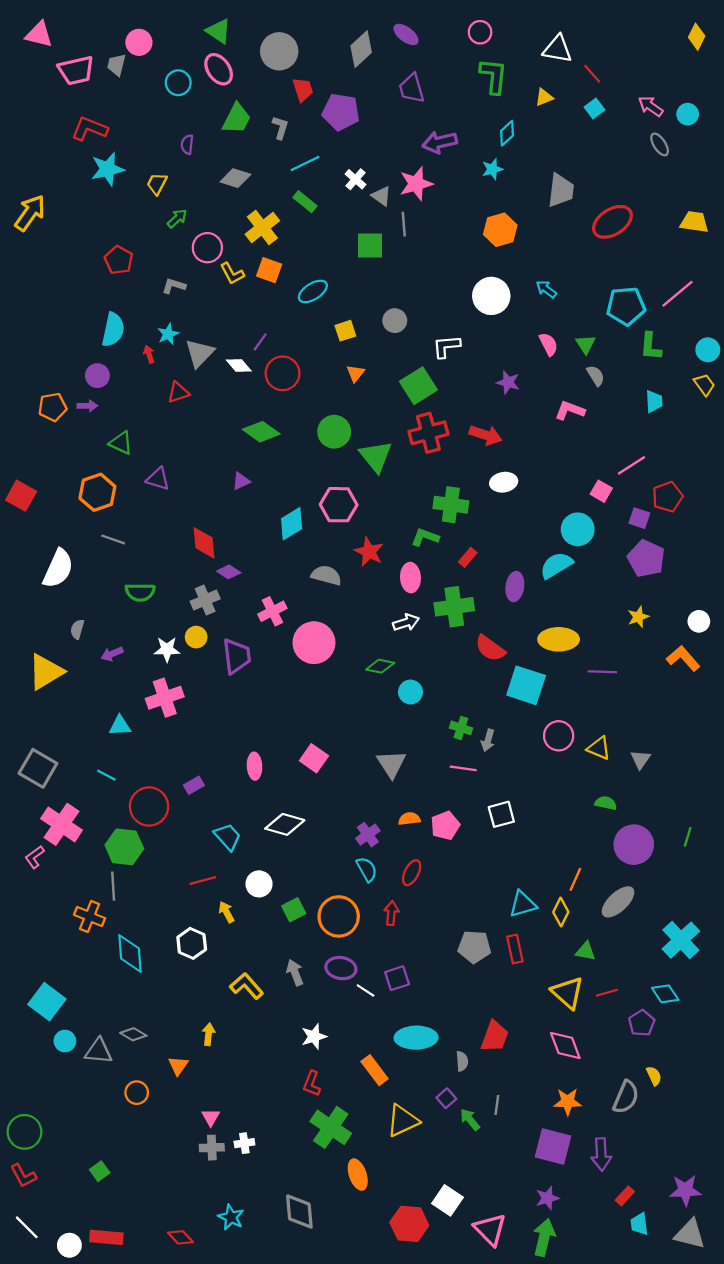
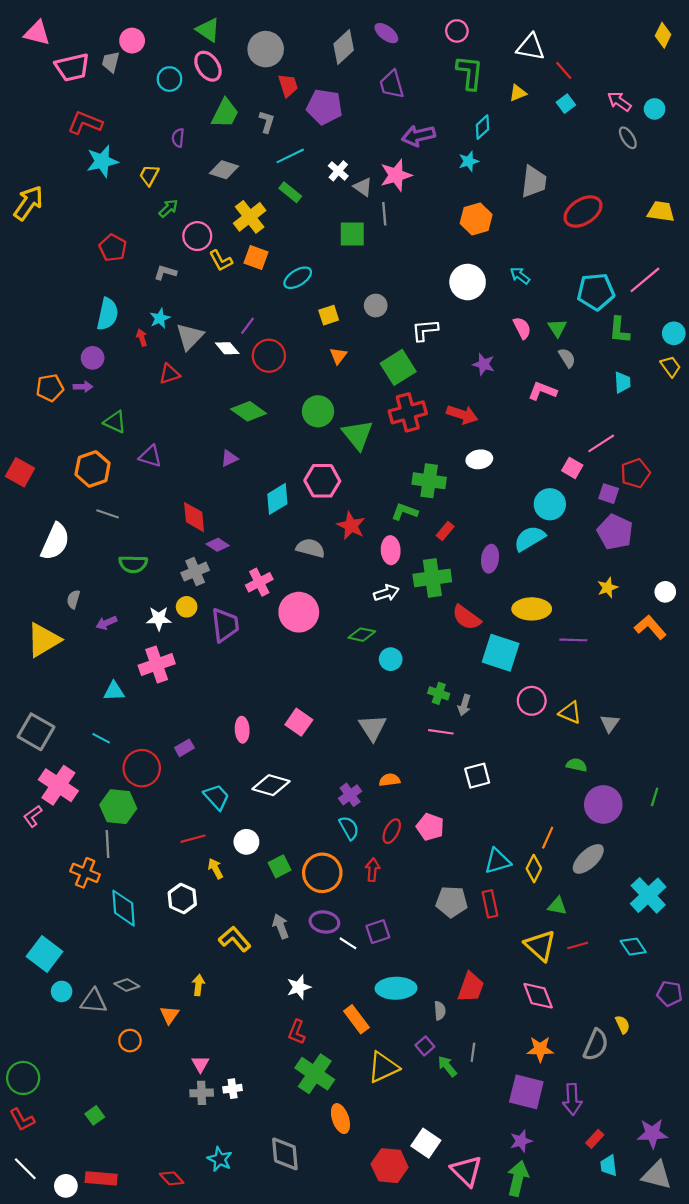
pink pentagon: (445, 826) -> (430, 827), moved, turned -30
purple pentagon: (642, 1023) -> (670, 994), moved, turned -30

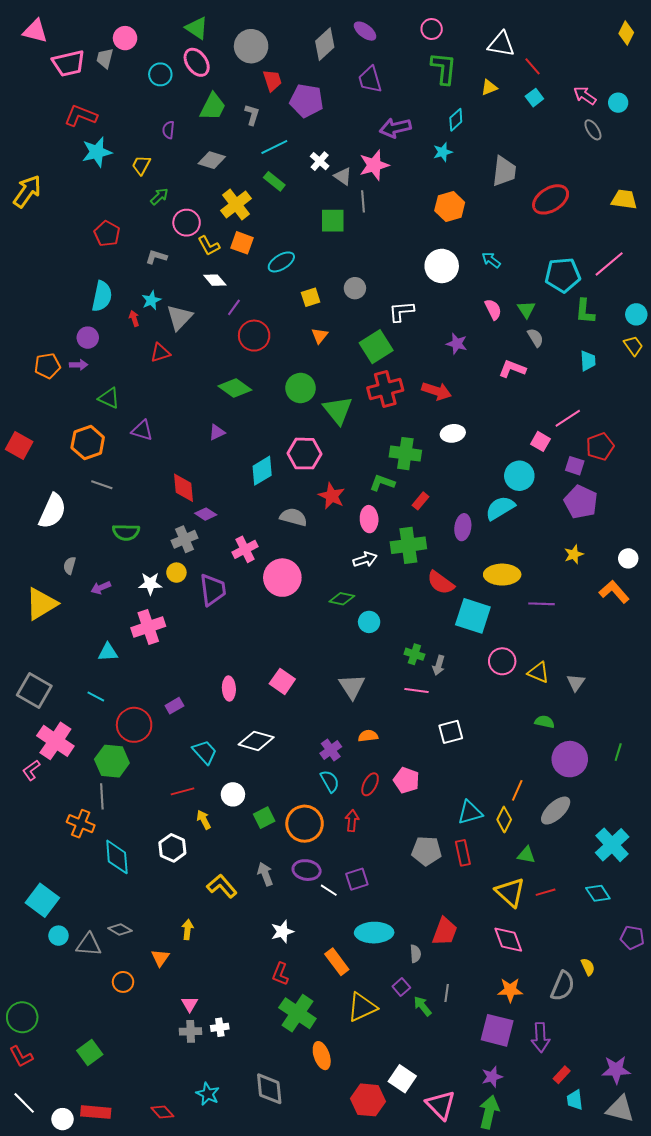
white diamond: (227, 348) -> (215, 280), moved
green square: (95, 1115) -> (90, 1053), size x1.4

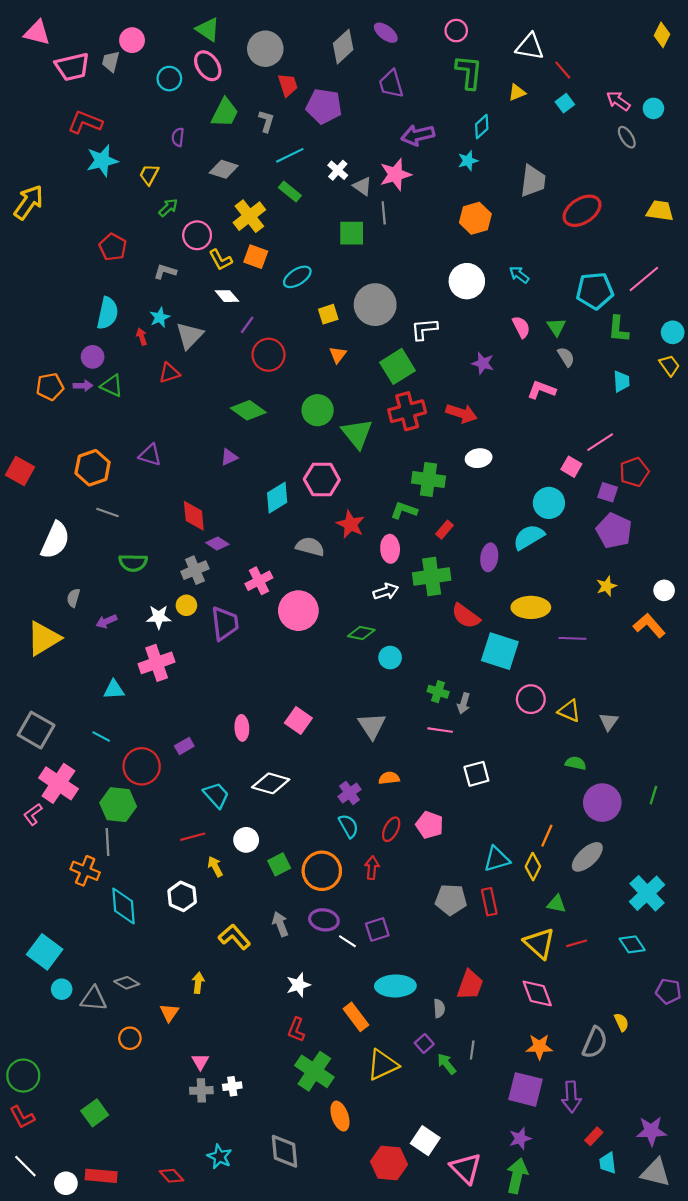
gray circle: (355, 288) -> (375, 305), size x1.8
green triangle: (109, 398) -> (112, 386), moved

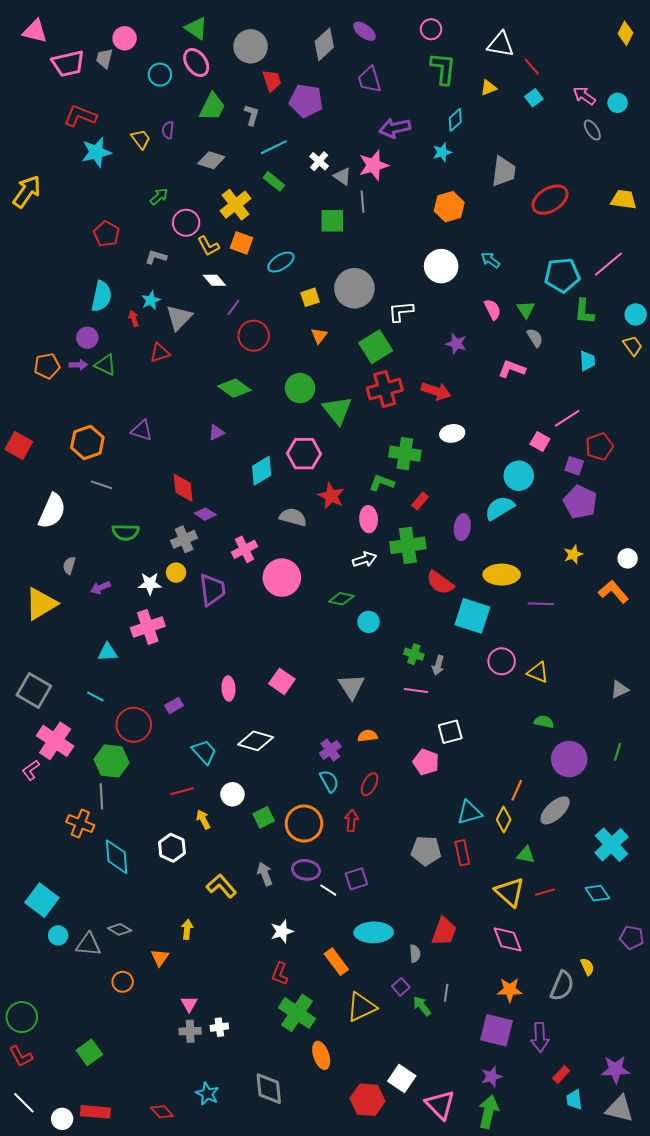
yellow trapezoid: (149, 175) -> (141, 139), moved, turned 115
gray triangle: (609, 722) -> (620, 689), moved, turned 30
pink pentagon: (430, 825) -> (426, 762), moved

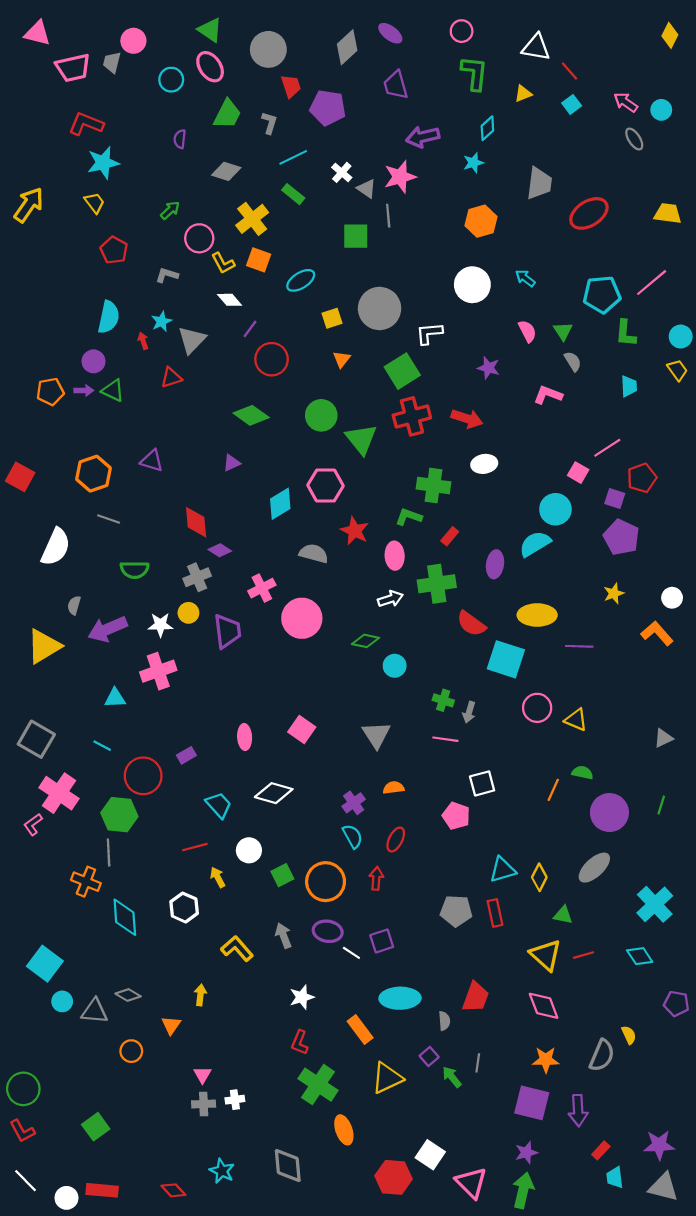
yellow trapezoid: (141, 139) -> (95, 203), moved
purple arrow: (100, 588) -> (108, 629), size x1.8
orange line: (517, 790) -> (553, 790), moved

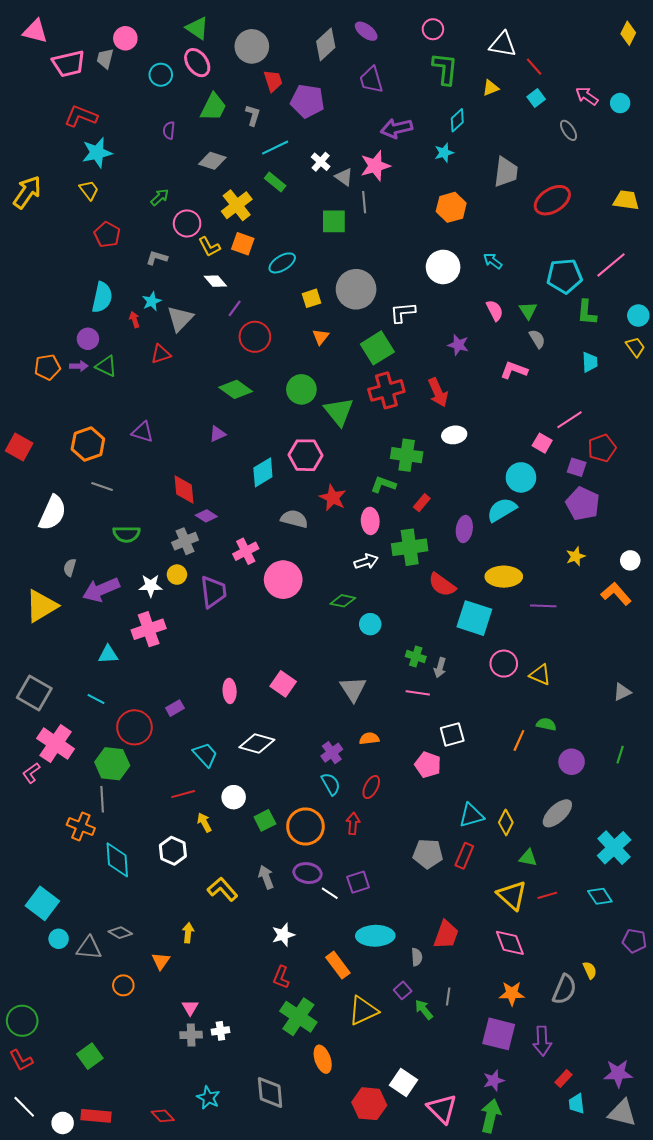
gray ellipse: (634, 139) -> (569, 130), moved
red arrow: (467, 419) -> (438, 392), turned 48
purple circle: (609, 813) -> (572, 762), size x0.7
red rectangle: (495, 913) -> (464, 856), turned 35

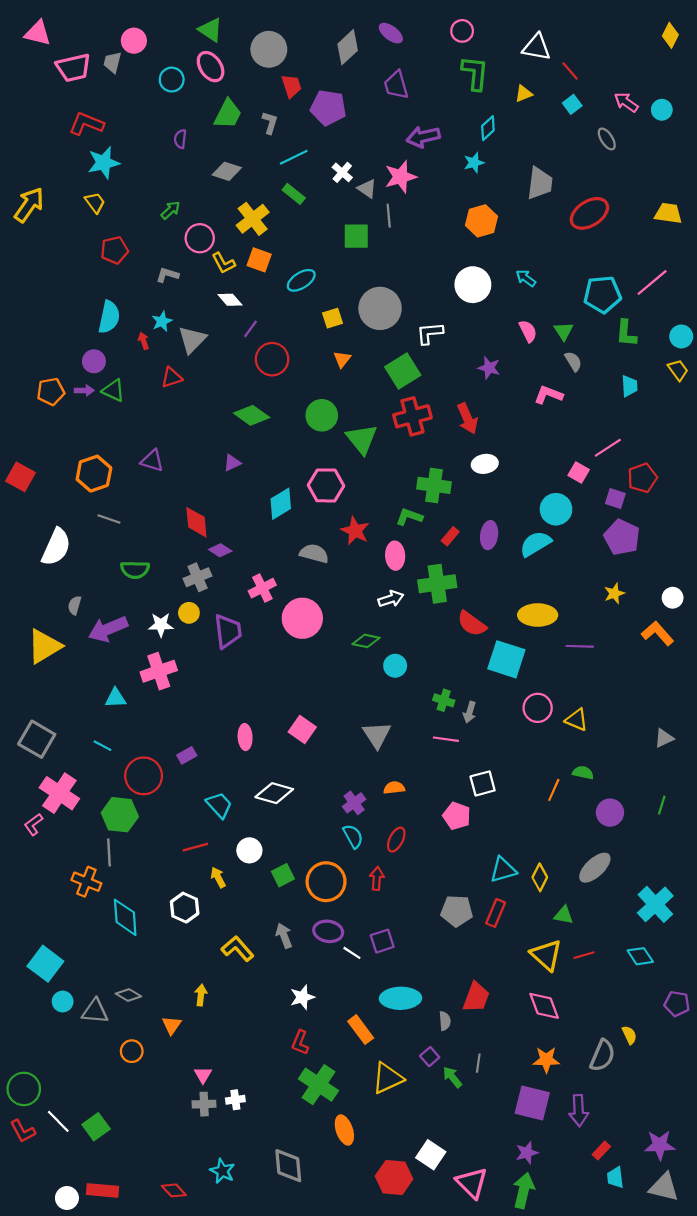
red pentagon: (107, 235) -> (114, 250), turned 30
purple ellipse: (464, 529) -> (489, 535), moved
white line: (24, 1107) -> (58, 1121), moved

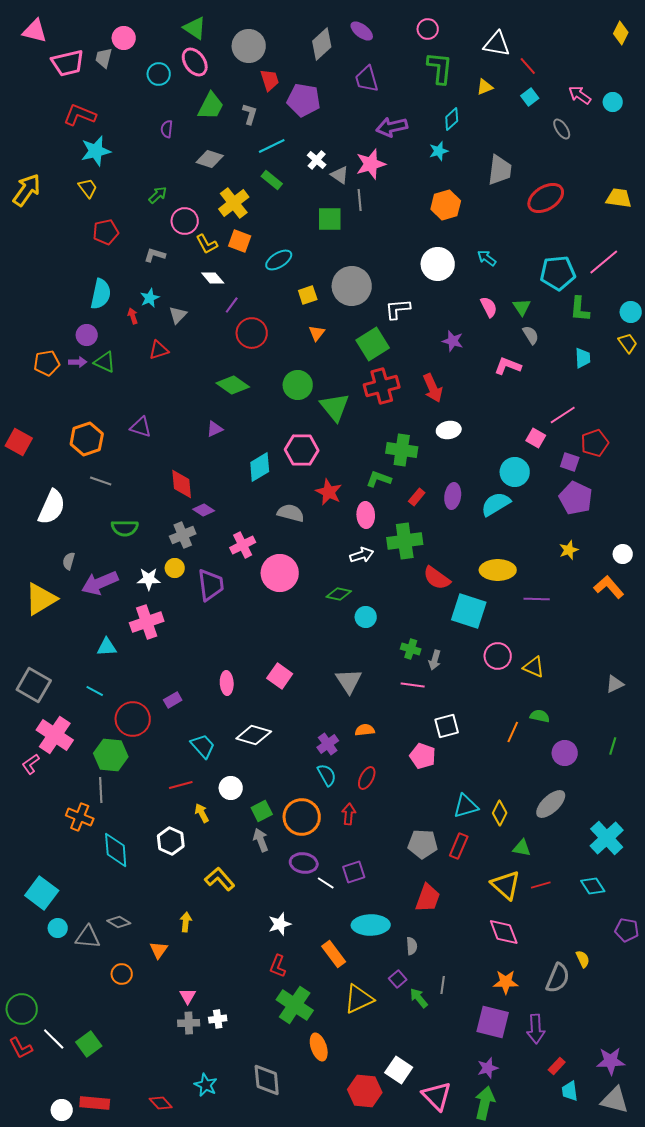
gray triangle: (192, 340) -> (178, 315), size x0.7
gray arrow: (284, 936) -> (261, 840), moved
red trapezoid: (476, 997) -> (428, 898), moved

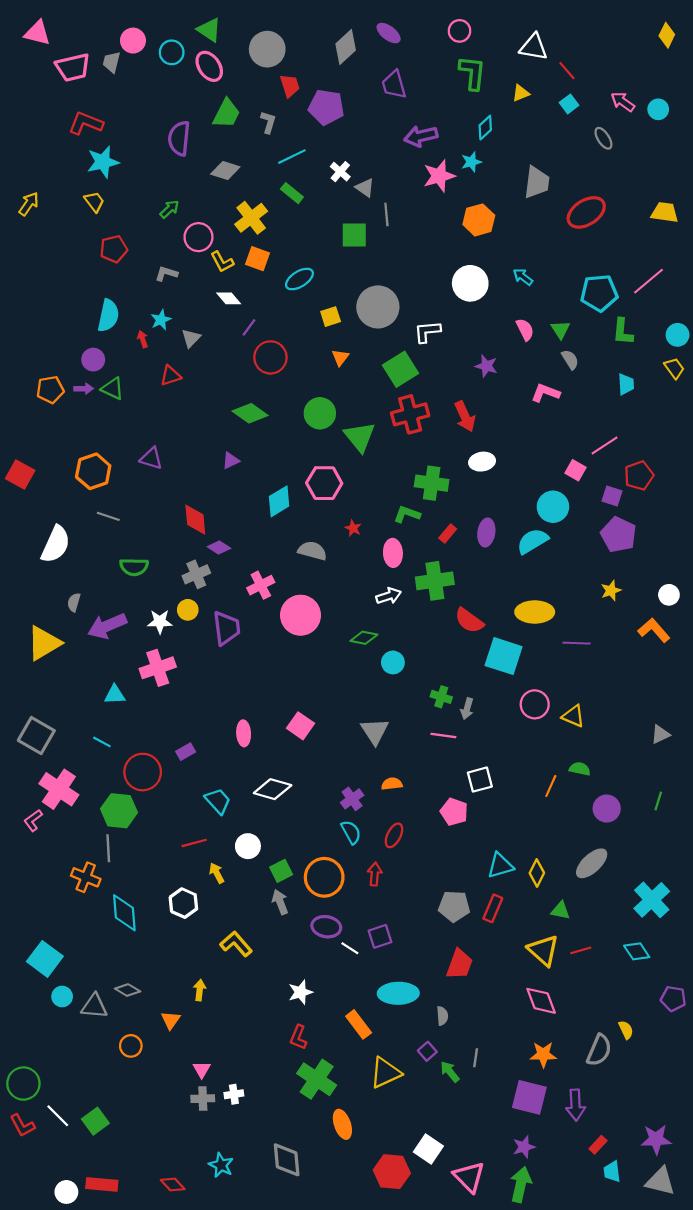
cyan circle: (159, 74) -> (172, 52), moved
purple semicircle: (167, 129) -> (179, 138), size x1.8
pink star: (371, 164) -> (439, 176), moved
yellow arrow: (27, 190) -> (29, 204), size x0.7
red star: (329, 492) -> (353, 528), size x0.6

